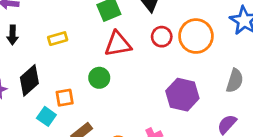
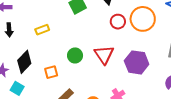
red triangle: (118, 44) -> (104, 55), moved, turned -50
cyan square: (46, 116) -> (17, 88), moved

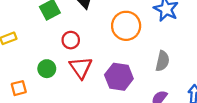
red circle: (118, 22) -> (71, 40), moved

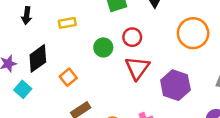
green circle: (47, 69) -> (103, 47), moved
orange square: (19, 88) -> (68, 77), turned -35

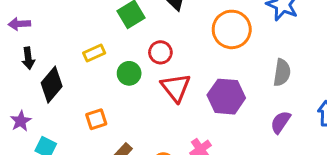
yellow rectangle: (67, 23) -> (94, 53), moved
black diamond: (38, 58) -> (52, 85), moved
orange square: (68, 77) -> (96, 119), turned 35

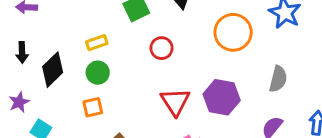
black arrow: (28, 58) -> (22, 52), moved
green circle: (129, 73) -> (98, 73), moved
red triangle: (176, 88) -> (175, 102), moved

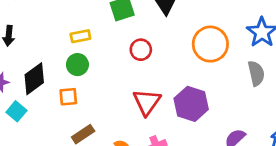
black diamond: (53, 70) -> (34, 79), moved
gray semicircle: (278, 79) -> (256, 73), moved, turned -35

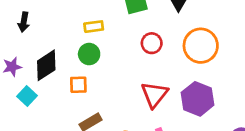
orange circle: (210, 44) -> (201, 46), moved

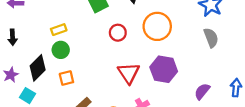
yellow rectangle: (94, 27) -> (59, 30), moved
green circle: (89, 54) -> (61, 50), moved

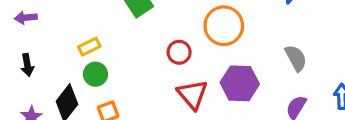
red circle: (118, 33) -> (179, 52), moved
gray semicircle: (211, 38) -> (296, 58), moved

